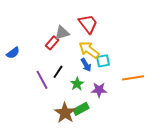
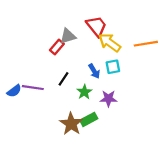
yellow arrow: (89, 50) -> (110, 43), moved
blue semicircle: (13, 53) -> (14, 91), moved
orange line: (133, 78) -> (146, 44), moved
purple line: (42, 80) -> (33, 88), moved, turned -54

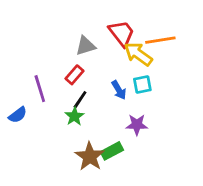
orange line: (146, 44) -> (160, 40), moved
red rectangle: (57, 47) -> (74, 75), moved
purple line: (33, 88) -> (40, 89), moved, turned 65
green star: (84, 92) -> (74, 116), moved

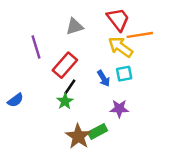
red trapezoid: (122, 33) -> (118, 19), moved
gray triangle: (86, 46) -> (75, 26), moved
red rectangle: (74, 75) -> (65, 65), size x1.5
purple line: (40, 89) -> (36, 47), moved

